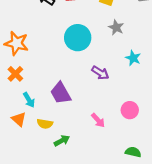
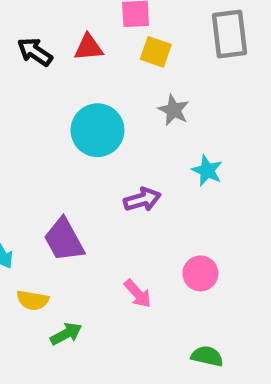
purple arrow: (100, 73) -> (142, 200), turned -48

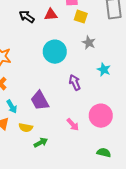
purple arrow: (142, 200) -> (75, 83), turned -98
pink circle: (200, 273) -> (101, 116), size x1.5

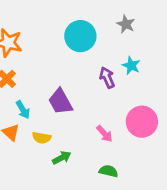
cyan star: (104, 70) -> (131, 66), moved
green semicircle: (104, 153) -> (108, 171), moved

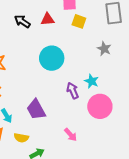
gray star: (126, 24) -> (104, 49), moved
pink circle: (142, 122) -> (100, 106), moved

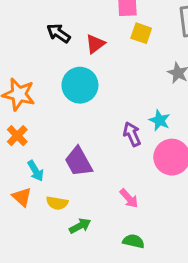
red triangle: (47, 19) -> (95, 44), moved, turned -32
cyan circle: (52, 58) -> (80, 85), moved

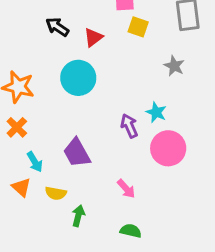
green arrow: (80, 226) -> (78, 216), turned -48

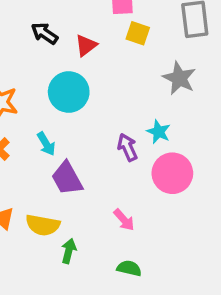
gray star: (174, 66) -> (179, 78), size x1.4
cyan arrow: (35, 162) -> (46, 144), moved
yellow semicircle: (56, 193) -> (43, 225), size x1.4

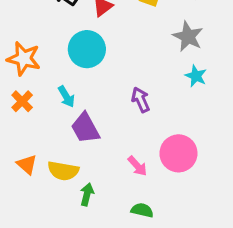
cyan star: (159, 132) -> (196, 76), moved
pink circle: (172, 173) -> (178, 153), moved

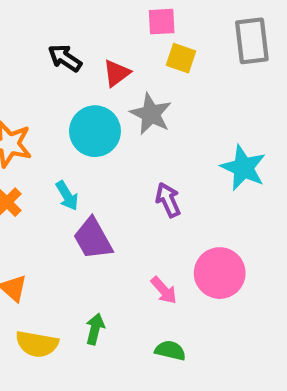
gray star: (188, 36) -> (151, 114), moved
cyan star: (196, 76) -> (243, 168), size x1.5
yellow semicircle: (63, 171) -> (37, 344), moved

